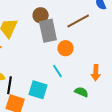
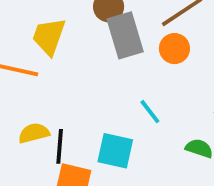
orange circle: (65, 48) -> (174, 49), moved

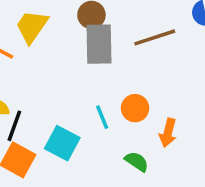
orange circle: (174, 49) -> (135, 108), moved

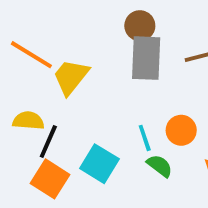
yellow trapezoid: (32, 26) -> (71, 77), moved
green semicircle: (137, 161) -> (160, 166), moved

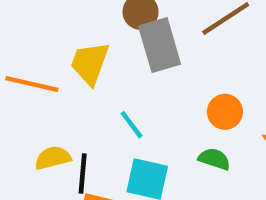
yellow trapezoid: (71, 77) -> (90, 63), moved
cyan line: (145, 138) -> (132, 125), moved

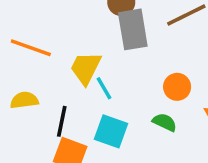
yellow trapezoid: (90, 63) -> (86, 68), moved
yellow semicircle: (53, 158) -> (24, 100), moved

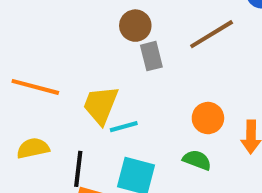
gray rectangle: (133, 29) -> (151, 56), size x0.6
cyan line: (104, 88) -> (124, 127), turned -70

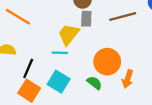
yellow trapezoid: (101, 105) -> (69, 34), moved
orange circle: (208, 118) -> (107, 62), size x1.5

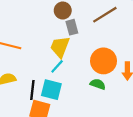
cyan line: (60, 53) -> (57, 66), turned -32
cyan square: (59, 82) -> (51, 90), moved

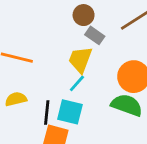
gray rectangle: (72, 27) -> (95, 35), turned -40
green semicircle: (98, 84) -> (127, 105), size x1.6

